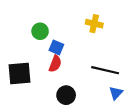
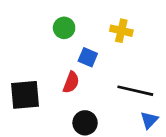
green circle: (40, 31) -> (64, 28), moved
blue square: (56, 47) -> (88, 57), moved

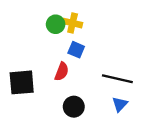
yellow cross: (121, 31) -> (73, 23), moved
blue triangle: (149, 120) -> (120, 104), moved

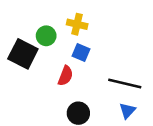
green circle: (56, 24) -> (46, 36), moved
black square: (22, 82) -> (23, 54), moved, turned 32

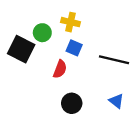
black line: (125, 83) -> (114, 60), moved
blue triangle: (127, 111) -> (116, 101), turned -35

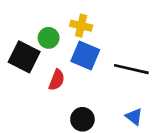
blue square: (74, 48) -> (85, 56), size x1.5
red semicircle: (60, 69) -> (57, 80), moved

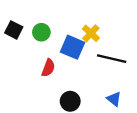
yellow cross: (81, 26) -> (91, 33), moved, turned 30
black square: (24, 57) -> (14, 30), moved, size x0.7

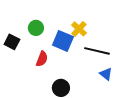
black square: (14, 30) -> (12, 42), moved
blue triangle: (114, 99) -> (106, 74), moved

